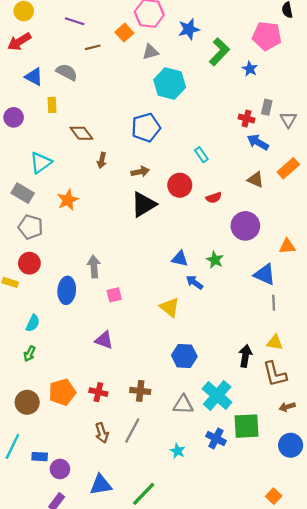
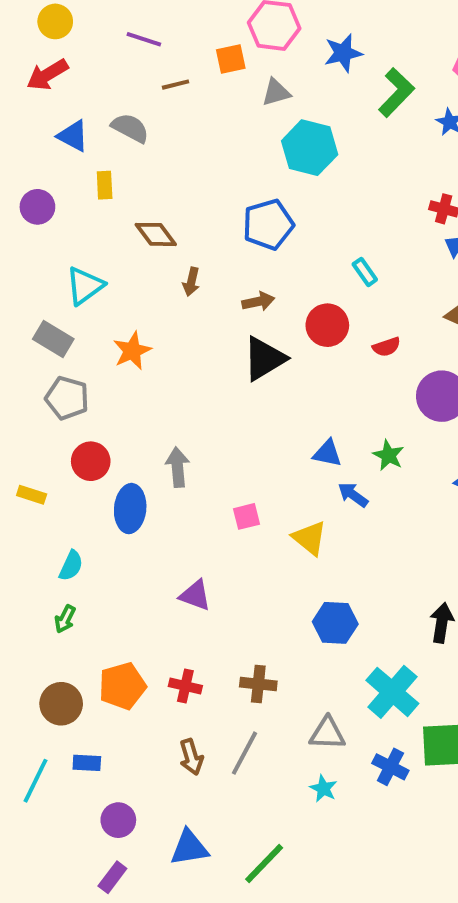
orange square: (124, 33) -> (231, 59), turned 30
red circle: (29, 263) -> (91, 461), moved
pink square: (114, 295) -> (246, 516), moved
gray triangle: (183, 405) -> (327, 733), moved
blue rectangle: (40, 457) -> (87, 763), moved

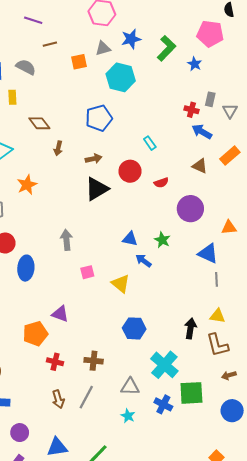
blue star: (343, 53) -> (131, 39), moved
orange square: (231, 59) -> (79, 62), moved
gray arrow: (177, 467) -> (66, 240), moved
orange pentagon: (122, 686) -> (35, 334), moved

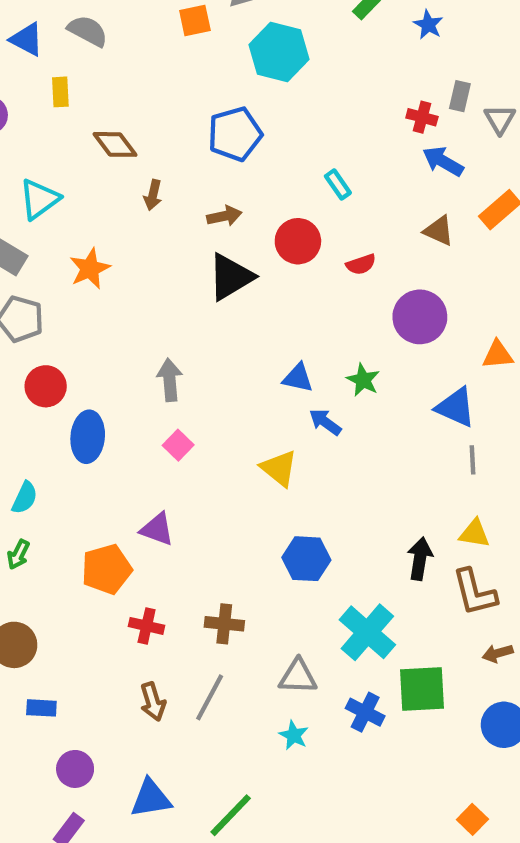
pink square: (87, 272) -> (178, 445), moved, turned -32

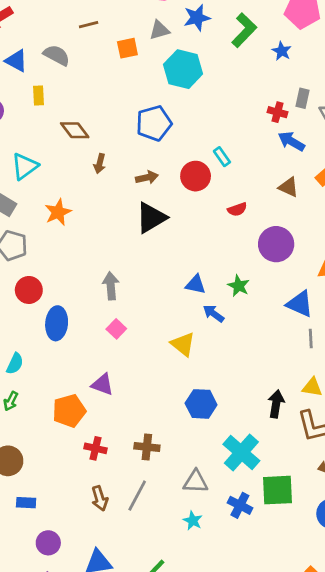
red circle: (298, 241) -> (196, 176), moved

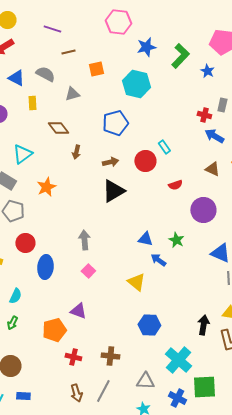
gray triangle: (159, 30) -> (72, 94), moved

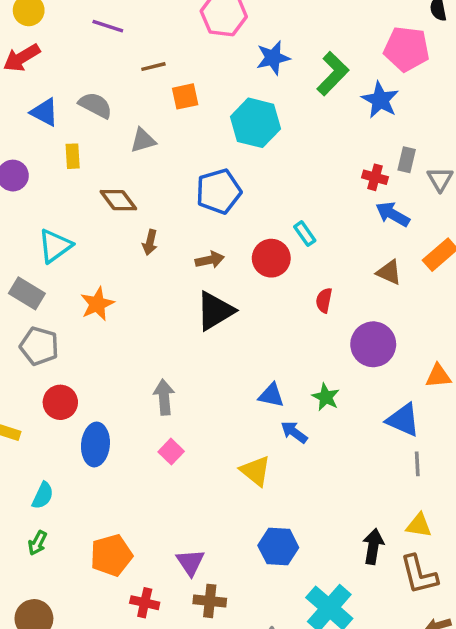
brown line: (68, 52) -> (153, 67), moved
blue star: (207, 71) -> (380, 100), size x1.5
red semicircle: (175, 185) -> (324, 300), turned 120
purple triangle: (78, 311) -> (190, 562), moved, turned 36

